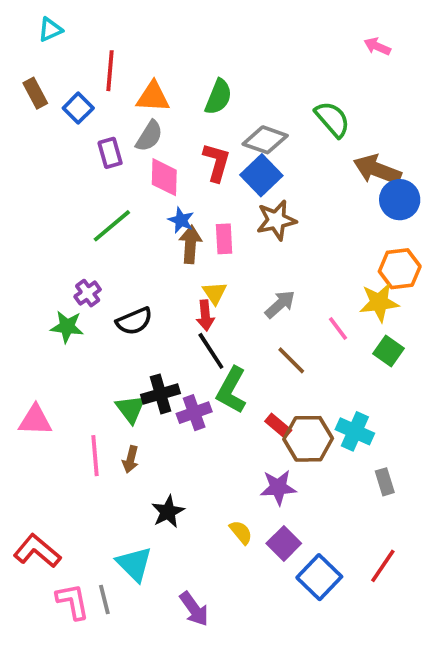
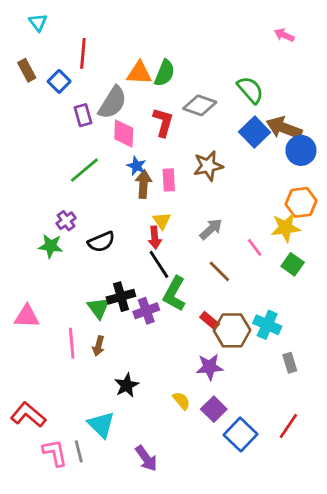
cyan triangle: (50, 30) -> (38, 22), turned -42
orange triangle: (153, 97) -> (139, 73), moved
gray semicircle: (149, 136) -> (113, 103), size x1.4
blue square: (261, 175) -> (255, 132), moved

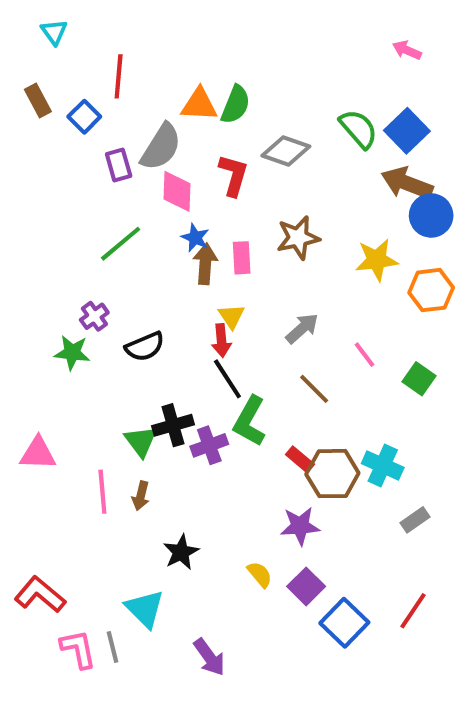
blue square: (255, 132) -> (407, 131), moved
yellow star: (286, 228) -> (377, 260), moved
gray rectangle: (290, 363) -> (415, 520), turned 72

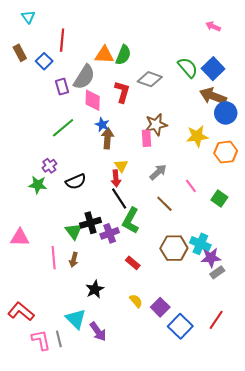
pink rectangle: (242, 258) -> (147, 138), moved
red rectangle: (300, 459) -> (133, 263), moved
purple star: (300, 526) -> (211, 258), moved
purple arrow: (209, 657) -> (98, 332), moved

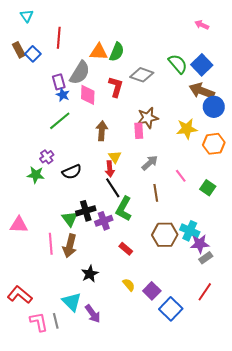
blue square: (44, 61) -> (33, 54), moved
blue star: (102, 125) -> (63, 95), moved
brown line: (164, 204) -> (156, 193), turned 36
brown arrow: (74, 260) -> (70, 246), size x1.6
red line: (216, 320) -> (205, 292), moved

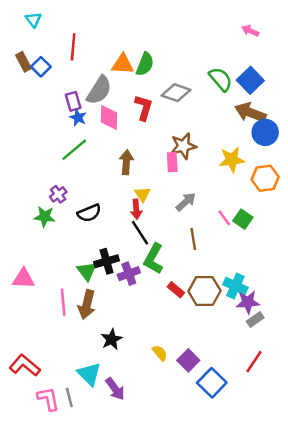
green square: (208, 188) -> (243, 219), moved
red rectangle: (126, 249) -> (176, 290), moved

